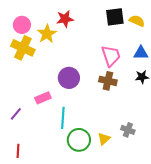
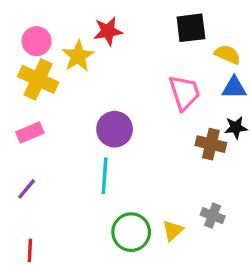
yellow semicircle: (137, 21) -> (227, 54), moved
brown cross: (108, 81) -> (211, 144), moved
pink rectangle: (43, 98) -> (30, 132), moved
cyan line: (63, 118) -> (105, 176), moved

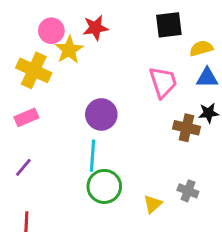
pink circle: (36, 41) -> (51, 31), moved
yellow semicircle: (227, 54) -> (201, 48), turned -40
green circle: (131, 232) -> (104, 186), moved

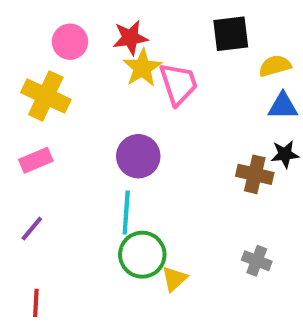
yellow star: (69, 50) -> (142, 68), moved
pink trapezoid: (163, 82) -> (178, 84), moved
yellow triangle: (153, 204) -> (174, 279), moved

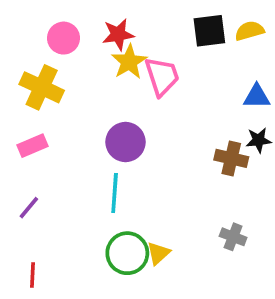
yellow semicircle: (275, 66) -> (249, 31), moved
green circle: (142, 255) -> (127, 253), moved

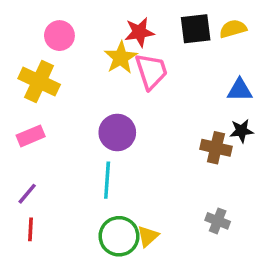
red star: (118, 34) -> (139, 32), moved
red line: (33, 275) -> (31, 229), moved

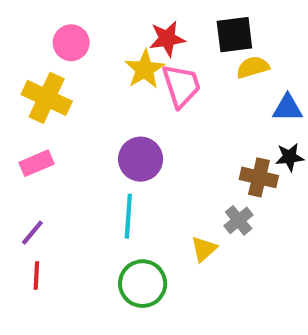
yellow semicircle: (233, 29) -> (253, 67), moved
gray cross: (218, 221) -> (239, 220), moved, turned 30
yellow triangle: (148, 236) -> (204, 249), moved

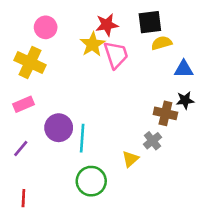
purple circle: (141, 159) -> (59, 128), moved
red line: (36, 275) -> (23, 198), moved

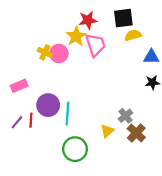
pink circle: (46, 27) -> (59, 53), moved
yellow cross: (30, 63) -> (45, 52), moved, size x0.6
brown cross: (165, 113) -> (136, 133), moved, turned 30
red line: (23, 198) -> (31, 120), moved

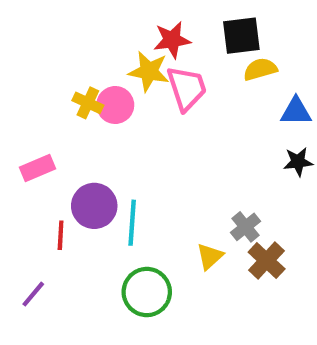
yellow star: (76, 36) -> (149, 71), turned -30
purple line: (17, 122) -> (33, 294), moved

